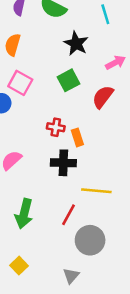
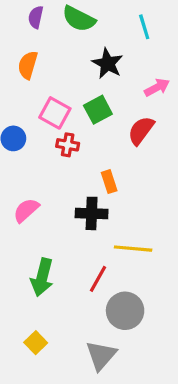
pink square: (20, 83) -> (55, 113), moved
red cross: (56, 127) -> (68, 145), moved
gray triangle: (71, 276) -> (101, 355), size x1.5

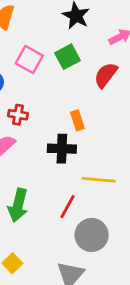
red cross: (68, 145) -> (18, 115), moved

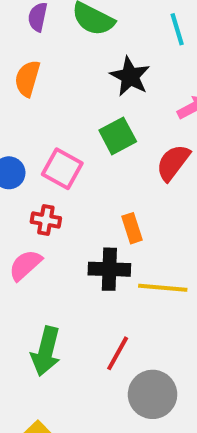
pink square: (29, 60) -> (62, 169), moved
yellow line: (99, 180) -> (163, 288), moved

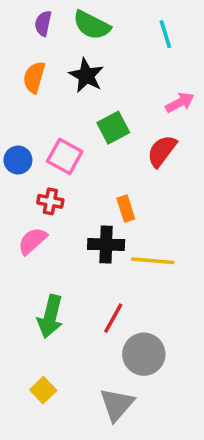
black star: (130, 76) -> (86, 76), moved

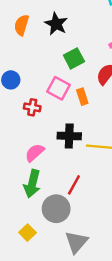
pink square: (65, 156) -> (58, 88), moved
orange rectangle: (126, 209) -> (82, 97), moved
pink semicircle: (32, 241) -> (35, 153), moved
gray circle: (144, 354) -> (56, 209), moved

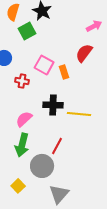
green square: (74, 58) -> (27, 31), moved

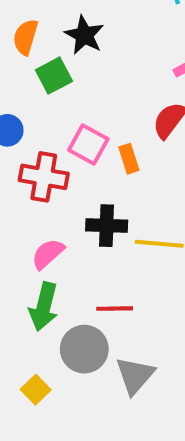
red cross: (22, 81) -> (44, 177), size x1.6
red line: (57, 146) -> (115, 309), turned 60
gray triangle: (59, 194) -> (135, 375), moved

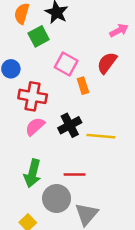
pink square: (88, 144) -> (66, 64), moved
black cross: (107, 226) -> (70, 125), turned -30
pink semicircle: (48, 254) -> (35, 126), moved

